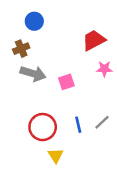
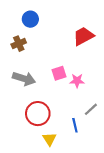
pink star: (104, 69) -> (77, 81), moved
gray arrow: (33, 74) -> (24, 79), moved
blue line: (78, 125) -> (75, 125), moved

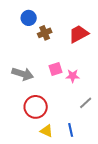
brown cross: (19, 44) -> (45, 33), moved
blue line: (75, 125) -> (71, 130), moved
yellow triangle: (49, 139) -> (47, 131), turned -32

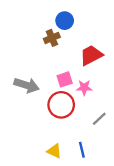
blue circle: (29, 18) -> (65, 21), moved
red trapezoid: (79, 34) -> (91, 55), moved
red circle: (36, 107) -> (61, 105), moved

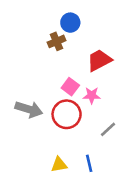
pink square: (65, 79) -> (70, 87), turned -35
gray arrow: (27, 85) -> (29, 109), moved
yellow triangle: (54, 151) -> (59, 165), turned -35

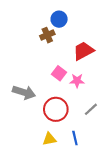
red circle: (67, 114) -> (56, 109), moved

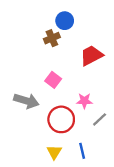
pink square: (59, 73) -> (53, 80), moved
pink star: (77, 81) -> (84, 101), moved
yellow triangle: (49, 139) -> (54, 152), turned -48

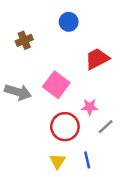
brown cross: (52, 38) -> (24, 40), moved
pink square: (53, 80) -> (56, 85), size x1.5
gray arrow: (26, 101) -> (18, 92), moved

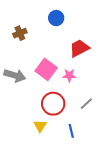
pink star: (90, 107) -> (69, 75), moved
yellow triangle: (58, 161) -> (40, 126), moved

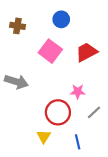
brown cross: (20, 33) -> (17, 26), moved, turned 32
pink square: (46, 69) -> (50, 51), moved
pink star: (69, 75) -> (78, 92), moved

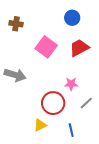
blue circle: (61, 19) -> (72, 18), moved
yellow triangle: (44, 136) -> (40, 125), turned 32

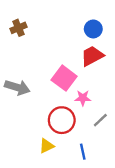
blue circle: (72, 18) -> (93, 29), moved
brown cross: (16, 24) -> (18, 28), turned -32
pink square: (46, 47) -> (64, 78), moved

